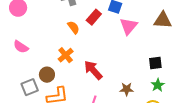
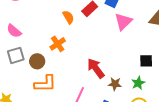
red arrow: (93, 70) -> (96, 68), moved
green star: (158, 85) -> (138, 83), moved
gray square: (30, 87) -> (16, 55), moved

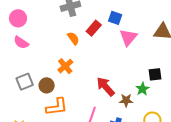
pink semicircle: (14, 31) -> (21, 42), moved
green star: (138, 83) -> (142, 89), moved

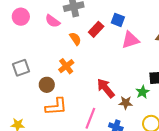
pink triangle: (128, 37) -> (130, 40), turned 30
pink semicircle: (21, 42) -> (53, 21), moved
gray square: (25, 82) -> (21, 68), moved

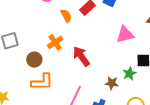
pink triangle: (130, 40) -> (125, 35), moved
red arrow: (106, 88) -> (81, 56), moved

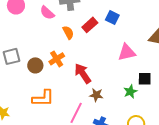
brown circle: (34, 60) -> (35, 65), moved
brown star: (112, 83) -> (96, 95), moved

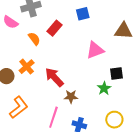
blue square: (112, 18) -> (83, 14), moved, turned -32
orange L-shape: (43, 98) -> (19, 107), turned -30

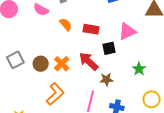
red rectangle: (54, 28) -> (91, 29), moved, turned 63
orange cross: (27, 67) -> (62, 64), moved
black square: (116, 74) -> (109, 48), moved

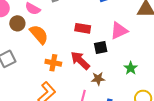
orange semicircle: (66, 24) -> (39, 34), moved, size x1.5
brown circle: (41, 64) -> (17, 23), moved
orange cross: (62, 64) -> (53, 63), turned -35

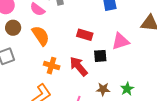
brown circle: (17, 23) -> (13, 28), moved
green star: (131, 68) -> (127, 89), moved
brown star: (98, 79) -> (103, 89), moved

